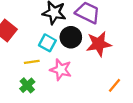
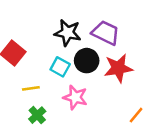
yellow line: (32, 62) -> (31, 88), moved

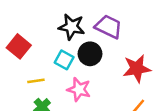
red star: (118, 68) -> (137, 69), moved

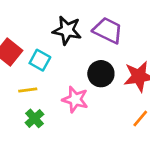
black circle: (90, 54) -> (101, 74), moved
cyan square: (64, 60) -> (40, 60), moved

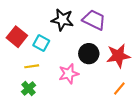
pink star: (75, 99) -> (69, 74), turned -30
green cross: (35, 118) -> (29, 88), moved

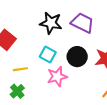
cyan square: (41, 43) -> (48, 54), moved

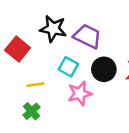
black star: (51, 23) -> (53, 29), moved
purple trapezoid: (82, 23) -> (87, 36), moved

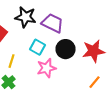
yellow line: (35, 85) -> (12, 61), turned -64

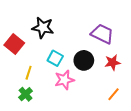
purple trapezoid: (53, 23) -> (102, 34), moved
red star: (94, 51) -> (112, 62), size x0.7

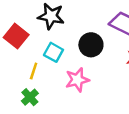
cyan square: (55, 58) -> (54, 52), moved
black circle: (84, 60) -> (91, 45), moved

